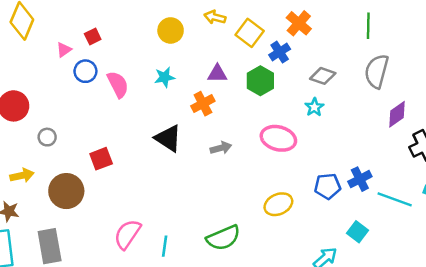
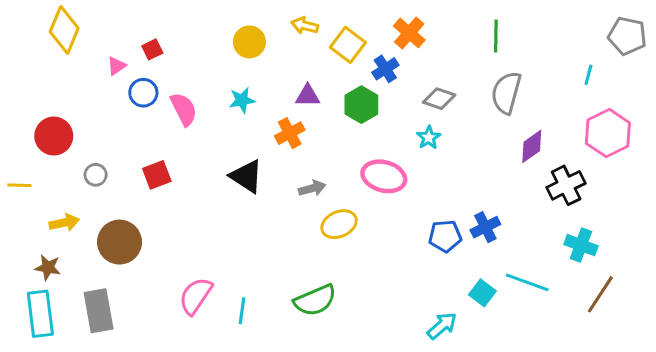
red square: (101, 159) -> (157, 175), moved
cyan line: (395, 199) -> (527, 282), moved
yellow ellipse: (278, 204) -> (339, 224), moved

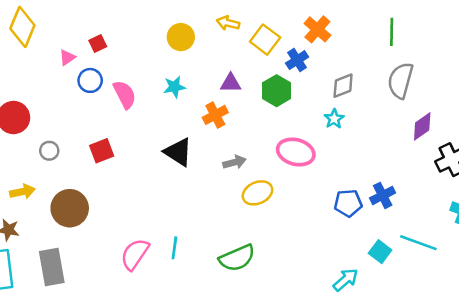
gray diamond: (439, 99) -> (343, 86), turned -40
cyan line: (242, 311) -> (174, 248), moved

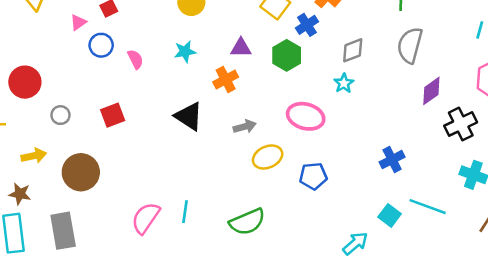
pink semicircle: (125, 95) -> (135, 59), size x0.7
blue pentagon: (348, 203) -> (313, 176), moved

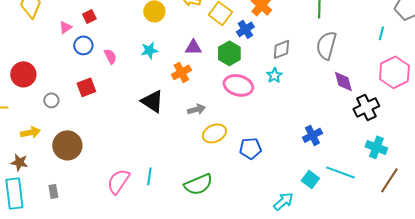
purple diamond: (431, 91) -> (343, 81), turned -70
red square: (113, 115) -> (86, 87), moved
pink ellipse: (306, 116) -> (238, 85), moved
gray rectangle: (63, 231) -> (53, 191), size x0.5

